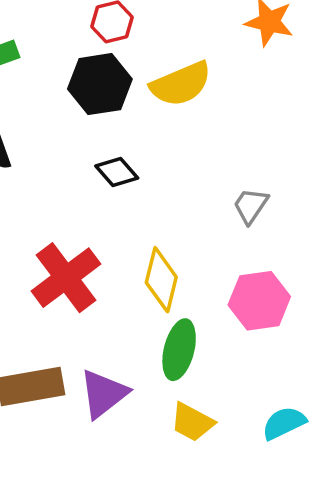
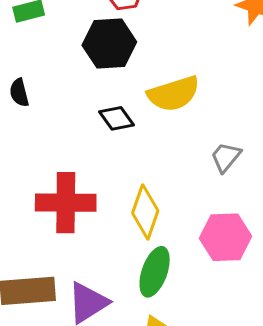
yellow semicircle: (181, 84) -> (174, 94), moved
red cross: (66, 278) -> (66, 203), turned 32

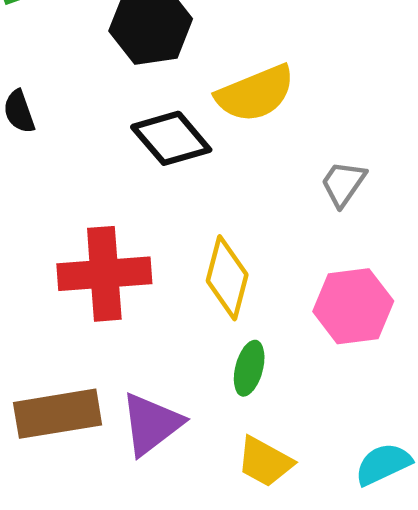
black diamond: (116, 118) -> (171, 138), size x1.4
green ellipse: (155, 272) -> (249, 368), size x0.7

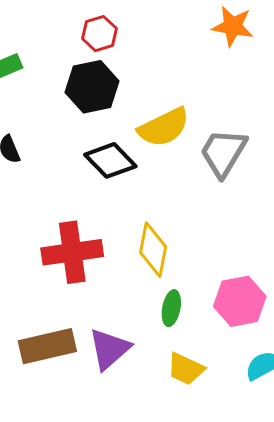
gray trapezoid: (343, 184) -> (223, 153), moved, size x1.6
pink hexagon: (353, 306) -> (240, 301), moved

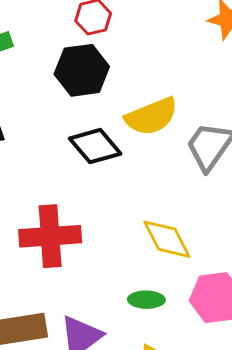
yellow diamond: (153, 250) -> (167, 239), moved, turned -42
green ellipse: (171, 308) -> (146, 300), turned 76

